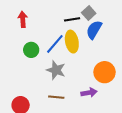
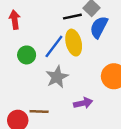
gray star: (56, 70) -> (57, 77), turned 30
purple arrow: (89, 93) -> (83, 103), moved
brown line: (56, 97) -> (39, 111), moved

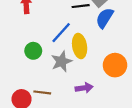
yellow ellipse: (74, 43) -> (80, 46), moved
green circle: (27, 55) -> (33, 51), moved

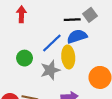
blue semicircle: (105, 18) -> (77, 36), moved, turned 36

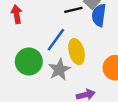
blue semicircle: (77, 36) -> (99, 15), moved, turned -54
green circle: (25, 58) -> (29, 62), size x1.5

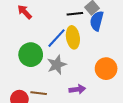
red arrow: (17, 14) -> (25, 12), turned -42
yellow ellipse: (77, 52) -> (73, 37), moved

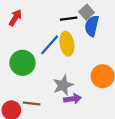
red arrow: (25, 12) -> (15, 18), turned 77
gray star: (57, 65) -> (63, 85), moved

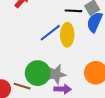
green circle: (22, 63) -> (38, 73), moved

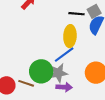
blue line: (50, 33) -> (64, 55), moved

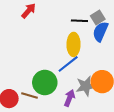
gray star: (58, 73) -> (86, 86), moved
purple arrow: (64, 87) -> (70, 98), turned -70

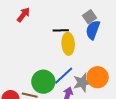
black line: (79, 21) -> (61, 30), moved
blue line: (68, 64) -> (64, 76), moved

